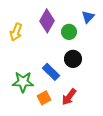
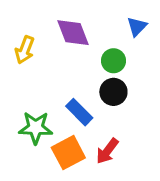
purple diamond: (47, 21) -> (73, 33), turned -50
green circle: (69, 32) -> (113, 61), moved
orange square: (44, 98) -> (68, 153), size x1.5

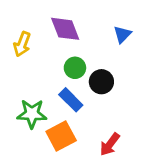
blue triangle: (137, 26) -> (122, 34), moved
green circle: (113, 61) -> (75, 68), moved
red arrow: (107, 151) -> (110, 144), moved

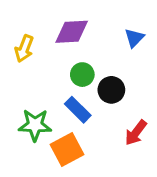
purple diamond: (65, 29) -> (72, 32), turned -72
red arrow: (110, 144) -> (136, 133), moved

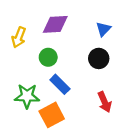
green circle: (82, 75) -> (48, 57), moved
black circle: (111, 90) -> (99, 58), moved
red arrow: (136, 133) -> (105, 102), turned -60

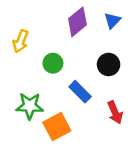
purple diamond: (55, 24) -> (77, 22), moved, turned -36
blue triangle: (103, 29) -> (112, 21), moved
blue rectangle: (60, 84) -> (80, 92), moved

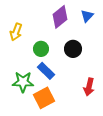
black circle: (109, 64) -> (73, 49), moved
blue rectangle: (80, 92) -> (46, 71), moved
red arrow: (115, 112) -> (89, 87), turned 36

